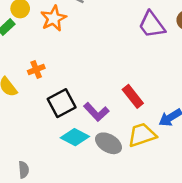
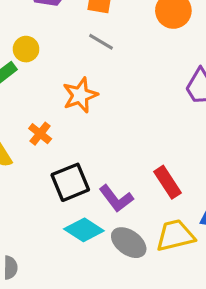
orange star: (54, 18) -> (80, 95), moved
orange cross: (36, 69) -> (40, 134), turned -35

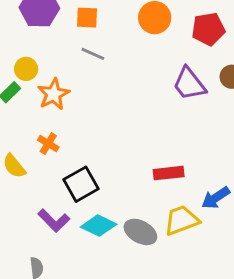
orange star: (80, 95) -> (53, 94), moved
red rectangle: (168, 182) -> (169, 173), turned -56
purple L-shape: (116, 199) -> (54, 220), moved

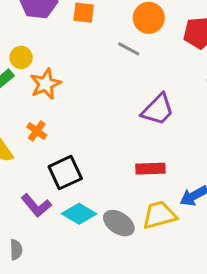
gray line: (93, 54) -> (129, 49), moved
purple trapezoid: (189, 84) -> (158, 110), moved, turned -102

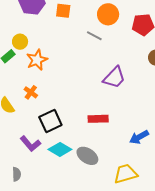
red rectangle: (150, 169) -> (98, 119), moved
yellow trapezoid: (159, 215) -> (125, 174), moved

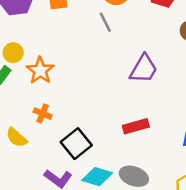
gray line: (94, 36) -> (105, 22), turned 49

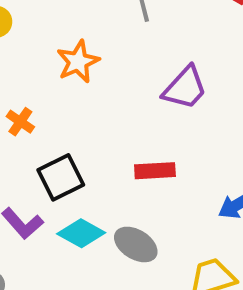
orange star: (40, 71) -> (78, 62), moved

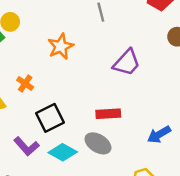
gray ellipse: (136, 244) -> (98, 143), moved

